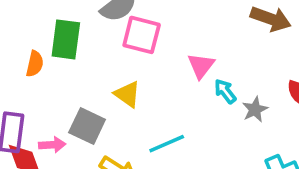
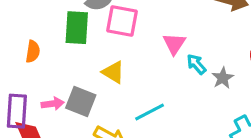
green rectangle: (66, 39) -> (77, 28), moved
pink arrow: (52, 145) -> (53, 104), moved

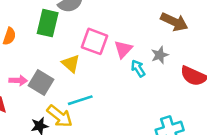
pink square: (122, 21) -> (95, 41), moved
gray star: (223, 78) -> (160, 55), moved
cyan line: (150, 112) -> (80, 100), moved

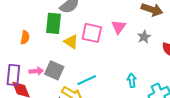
pink triangle: (123, 49) -> (119, 27), moved
yellow triangle: (71, 64) -> (71, 42), moved
cyan arrow: (138, 68) -> (132, 80), moved, turned 32

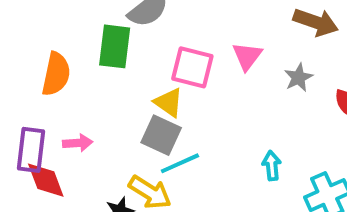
orange semicircle: (25, 37) -> (56, 74), size x1.5
yellow triangle: (71, 42) -> (169, 102), moved
gray square: (54, 70) -> (161, 135), moved

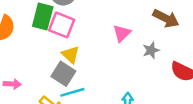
pink square: (192, 67) -> (62, 25), moved
pink arrow: (78, 143) -> (12, 84), moved

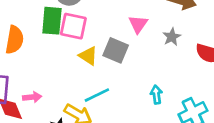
gray square: (63, 74) -> (116, 50), moved

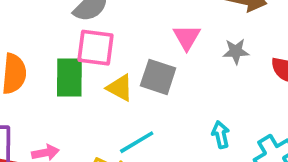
green rectangle: (52, 21) -> (69, 78), moved
gray star: (172, 37) -> (236, 51), turned 30

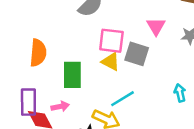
pink square: (96, 48) -> (111, 41), moved
green rectangle: (69, 78) -> (72, 75), moved

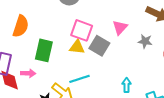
yellow triangle: (111, 62) -> (77, 47), turned -35

